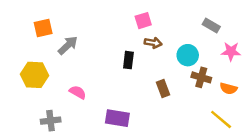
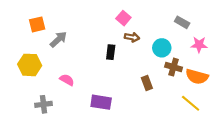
pink square: (143, 21) -> (123, 18), turned -32
brown rectangle: (163, 89) -> (147, 83), moved
orange semicircle: (228, 89) -> (197, 77), size x1.5

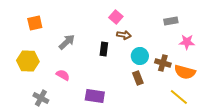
gray rectangle: (182, 22) -> (171, 21), turned -40
gray arrow: (58, 39) -> (67, 42), moved
cyan circle: (162, 48) -> (140, 56), moved
gray cross: (44, 104) -> (41, 98), turned 35

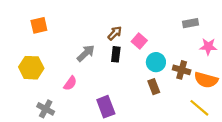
pink square: (116, 17) -> (139, 41), moved
brown arrow: (124, 35) -> (115, 33), moved, turned -56
gray arrow: (67, 42) -> (86, 53), moved
pink semicircle: (63, 75) -> (70, 83), turned 96
purple rectangle: (95, 96) -> (106, 107), turned 60

